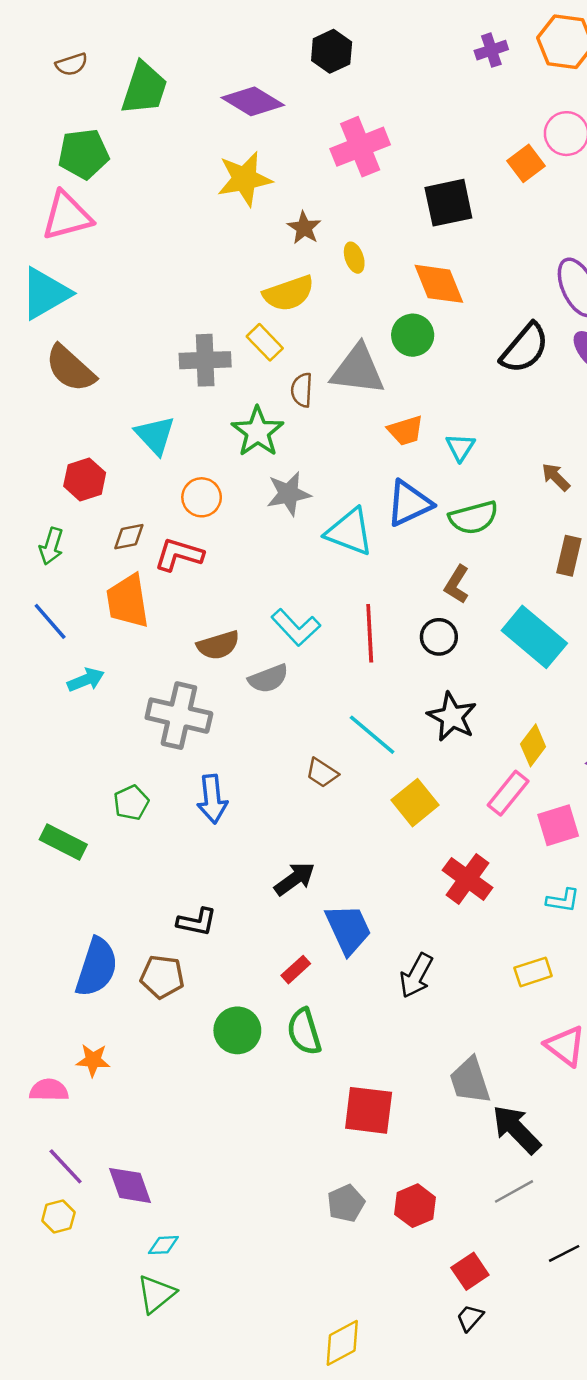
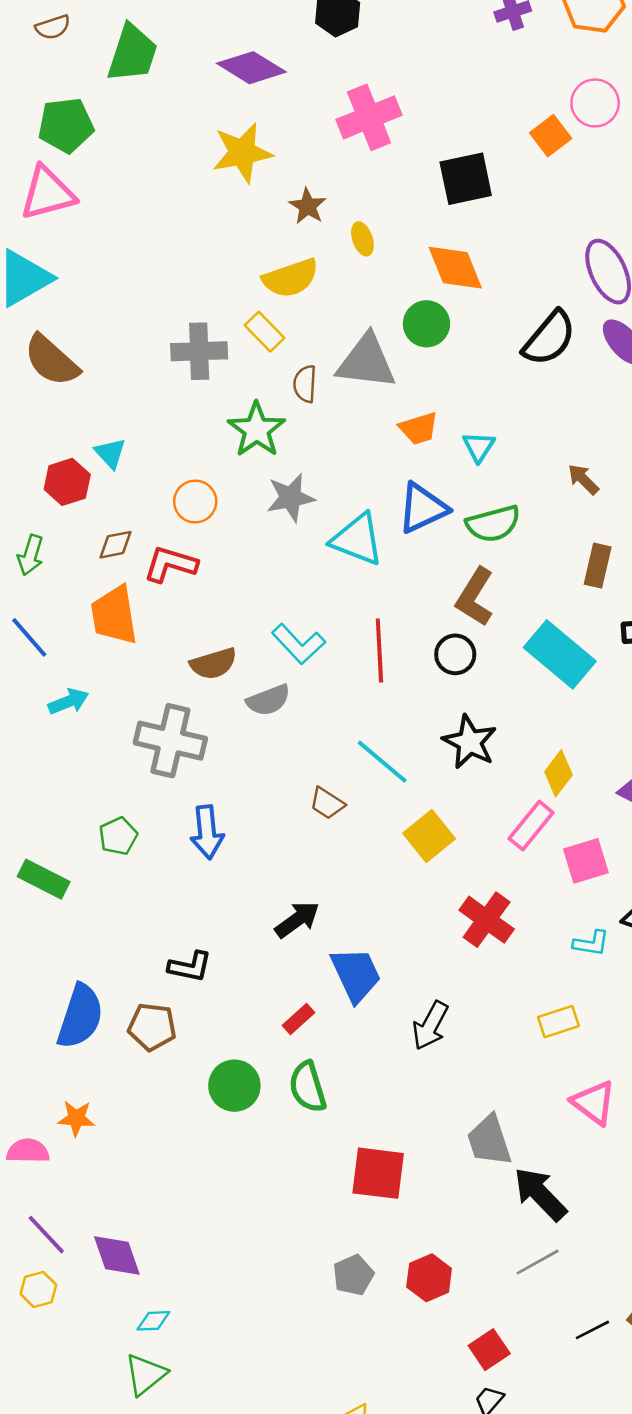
cyan triangle: (155, 435) -> (110, 453), moved, size x0.7
brown L-shape: (457, 584) -> (475, 597), size x1.4

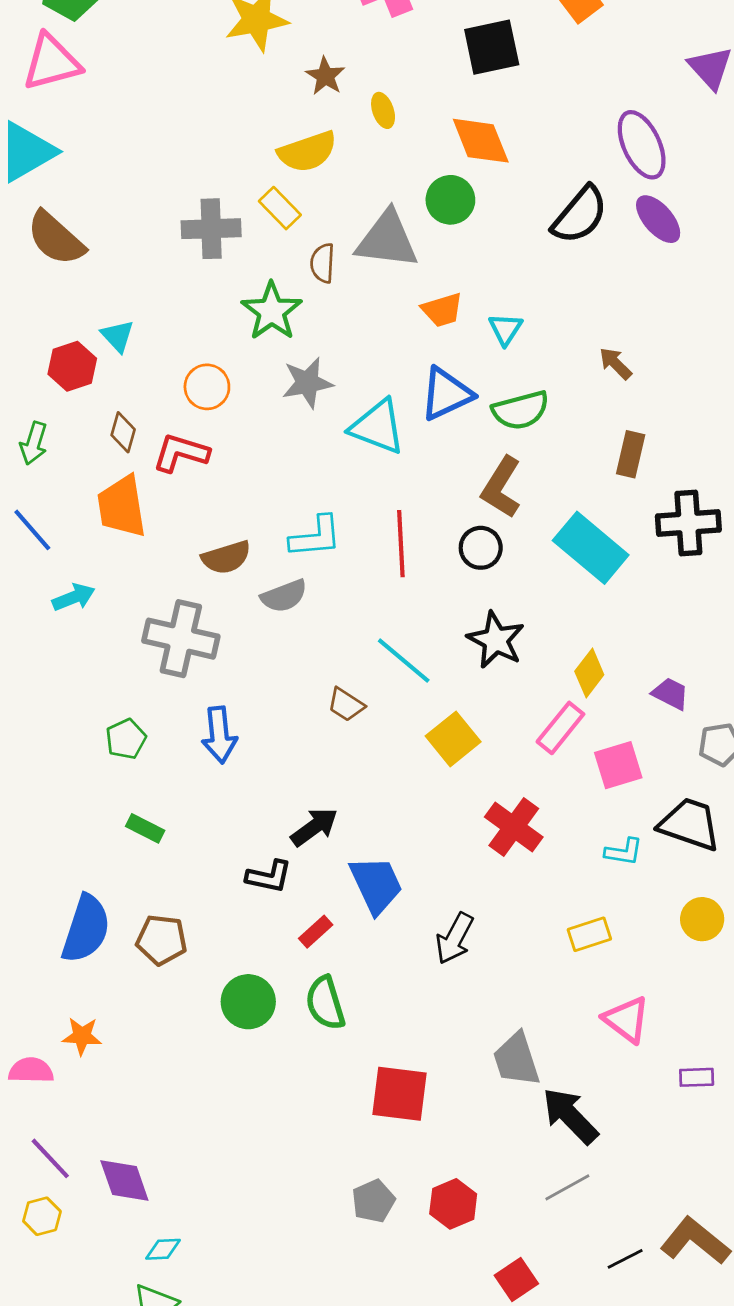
brown diamond: (115, 545) -> (123, 432), turned -63
cyan L-shape: (298, 644) -> (316, 537), turned -52
green rectangle: (44, 879) -> (145, 828), moved, size x0.7
black L-shape: (190, 967) -> (269, 877), moved

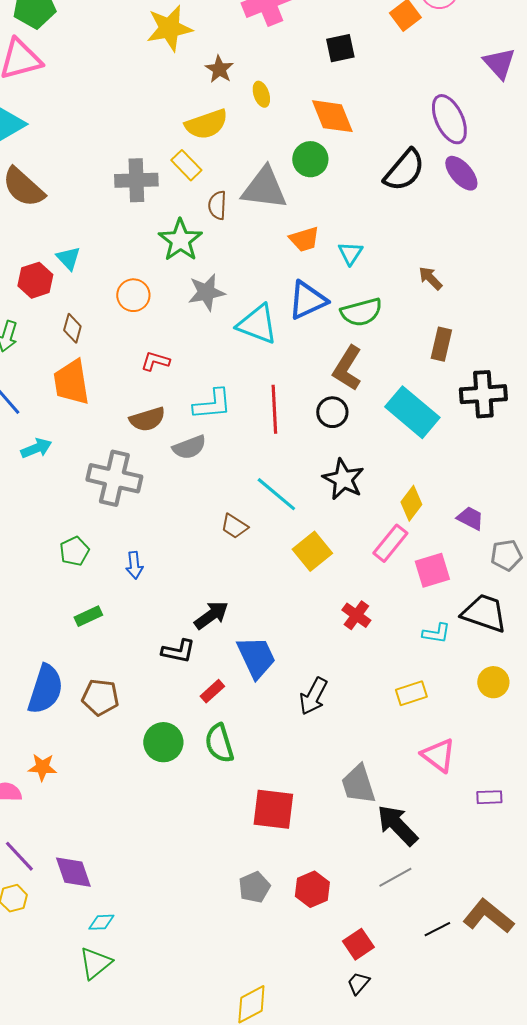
black square: (492, 47) -> (340, 48), size x0.7
red L-shape: (181, 453) -> (155, 361), moved, size x0.7
blue arrow: (219, 735) -> (134, 565), moved, size x0.7
red cross: (514, 827) -> (356, 615), size x0.7
green rectangle: (145, 828) -> (88, 616), turned -52

